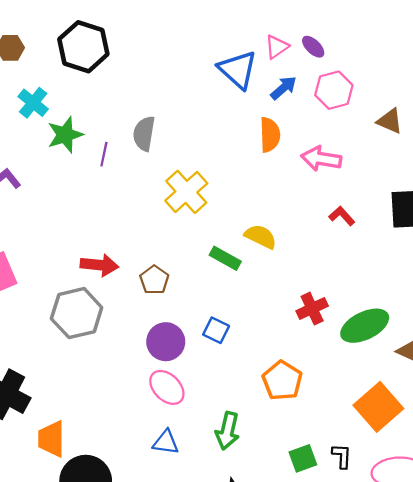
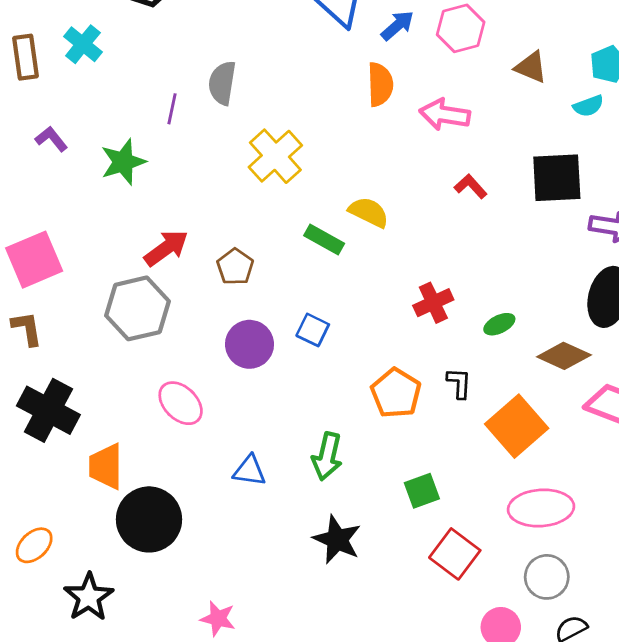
green star: (65, 135) -> (123, 162), moved
red arrow: (99, 265) -> (166, 248), turned -42
green ellipse: (365, 326) -> (499, 324), size x0.5
pink ellipse: (167, 387) -> (181, 403), moved
black L-shape: (342, 456) -> (459, 383), moved

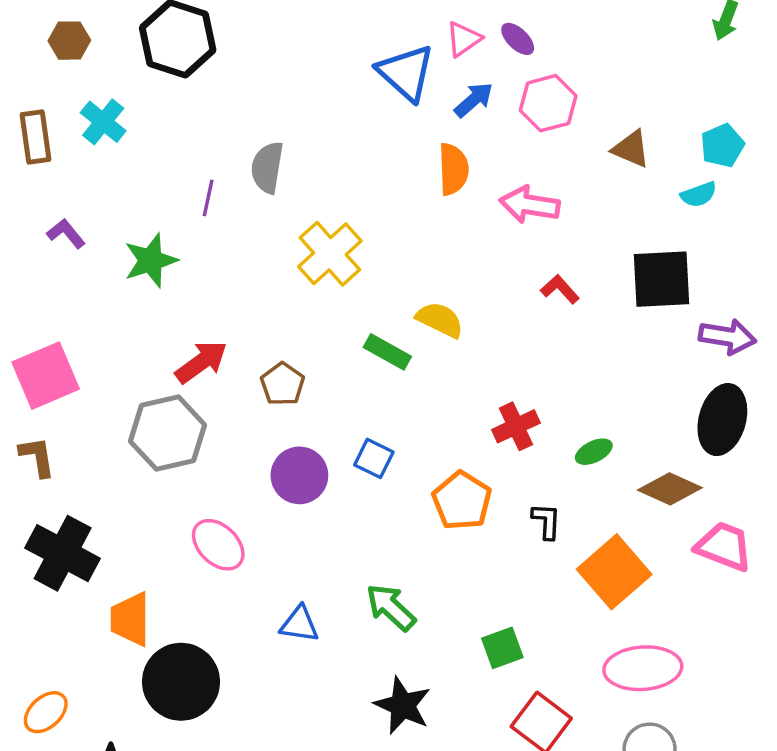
orange pentagon: (396, 393) -> (462, 501), moved
green arrow: (327, 456) -> (391, 607), turned 120

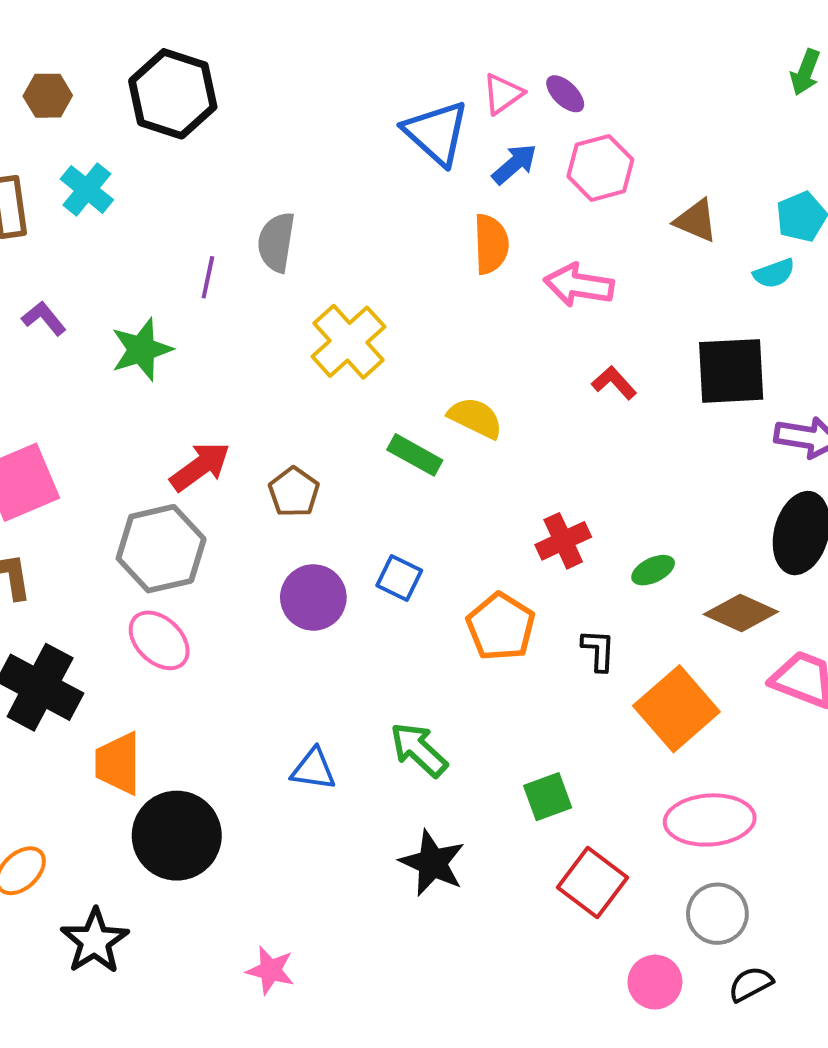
pink ellipse: (218, 545) -> (159, 640), moved

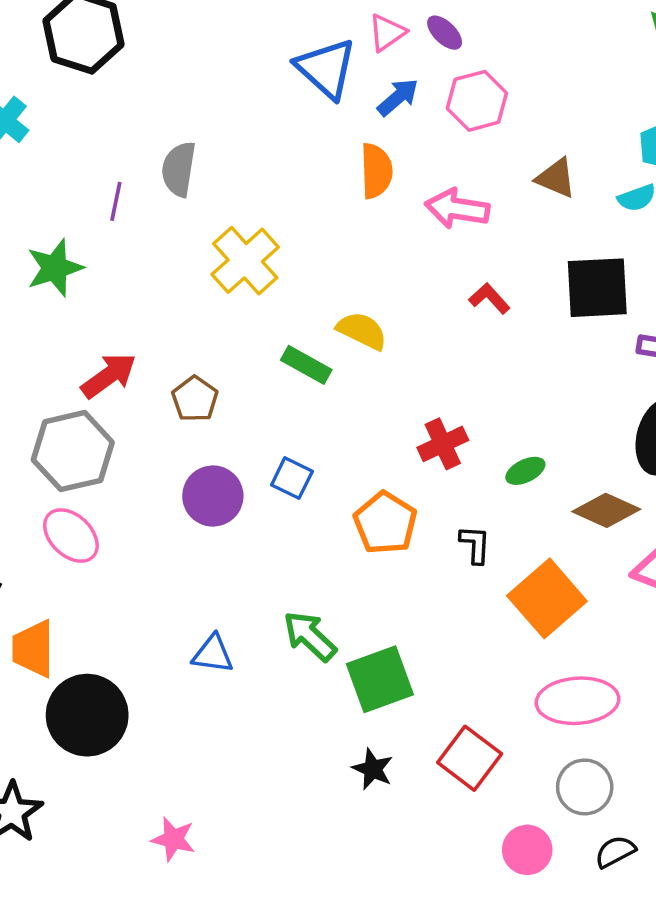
brown triangle: (696, 221) -> (556, 178), moved
green square: (548, 797) -> (380, 679), moved, size x1.5
black star: (432, 863) -> (373, 769), moved, size x0.7

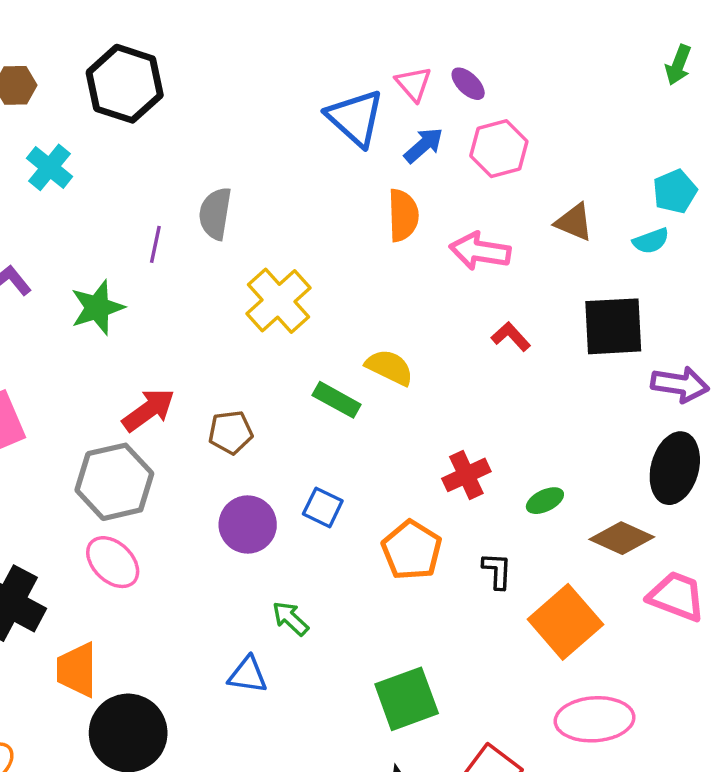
pink triangle: (387, 33) -> (413, 84), turned -36
brown pentagon: (195, 399) -> (231, 432), turned 30
green arrow: (310, 636) -> (290, 618), moved, size x0.7

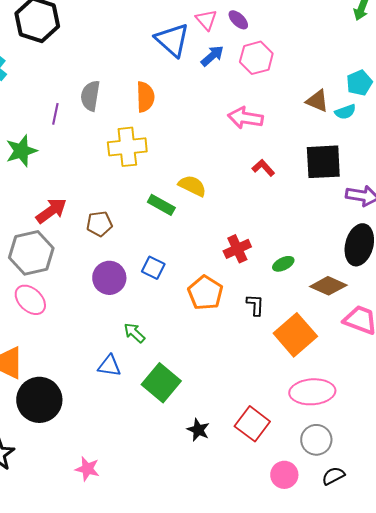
orange semicircle: (403, 215) -> (145, 97), moved
brown triangle: (574, 222) -> (317, 101), moved
yellow cross: (278, 301) -> (127, 147), turned 36
green square: (407, 699) -> (161, 383), moved, turned -30

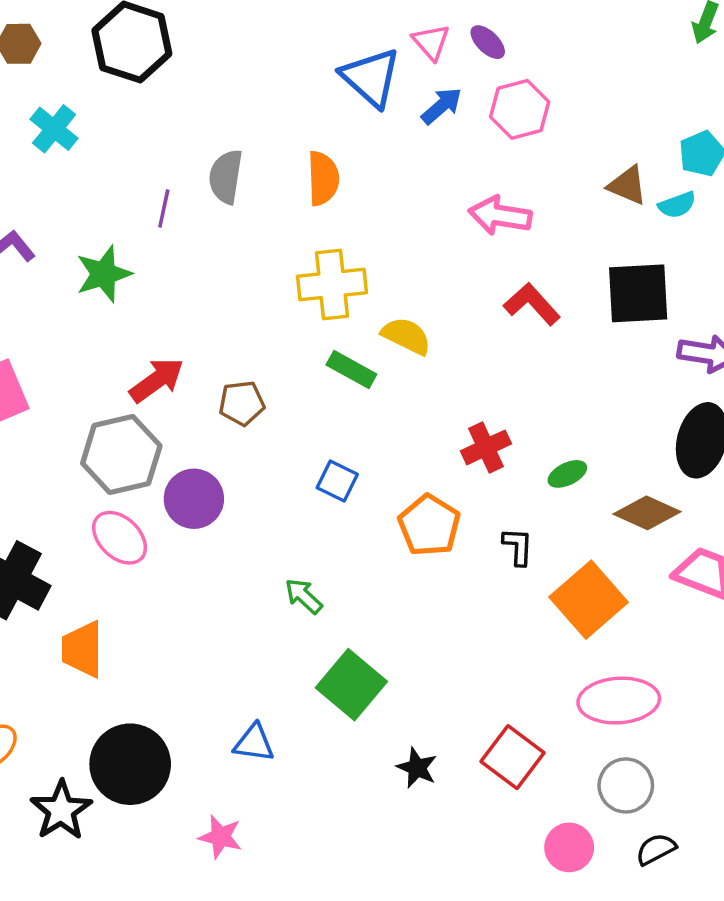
yellow cross: (127, 147) -> (332, 285), moved
red L-shape: (263, 168) -> (532, 304), size x1.4
purple circle: (109, 278) -> (194, 499), moved
blue triangle: (109, 366) -> (254, 743), moved
black circle: (39, 400) -> (130, 764), moved

